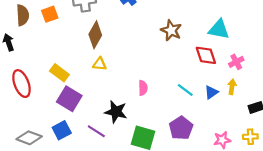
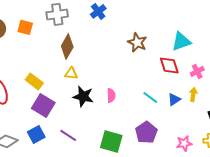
orange square: (50, 14) -> (25, 27), turned 35
cyan triangle: (219, 29) -> (181, 41), turned -30
black star: (116, 112) -> (83, 96), moved

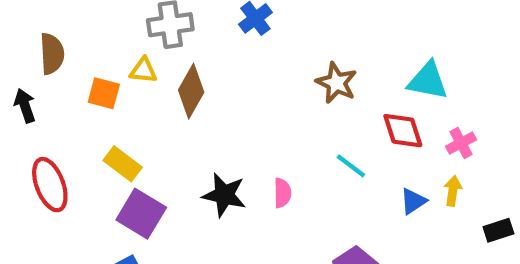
orange square: (25, 27) -> (104, 93), moved
cyan triangle: (181, 41) -> (428, 81), turned 30
yellow triangle: (71, 73) -> (143, 70), moved
cyan line: (150, 97) -> (351, 166), moved

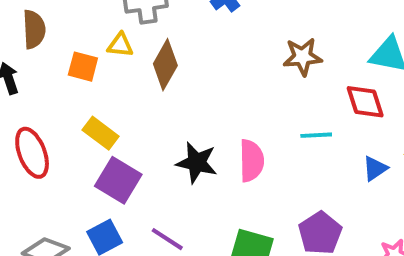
brown star: (336, 83) -> (302, 57), turned -30
cyan line: (351, 166) -> (316, 135), turned -40
pink semicircle: (282, 193) -> (252, 161), size x1.5

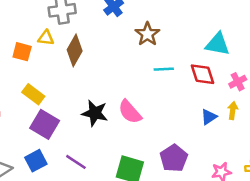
brown star: (302, 57) -> (147, 34), moved, turned -30
cyan line: (316, 135) -> (164, 69), moved
pink semicircle: (252, 161) -> (130, 112), turned 140

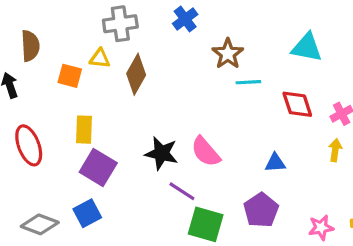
cyan triangle: (218, 44) -> (307, 47), moved
cyan line: (164, 69) -> (248, 82), moved
yellow rectangle: (33, 94) -> (84, 130), turned 55
blue triangle: (209, 117) -> (275, 163), moved, turned 30
purple line: (76, 162) -> (182, 191), moved

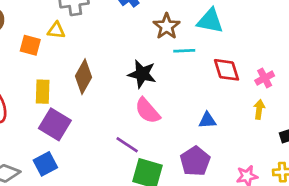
cyan triangle: (307, 47) -> (210, 21), moved
brown diamond: (136, 74) -> (83, 77), moved
black star: (161, 153) -> (142, 74), moved

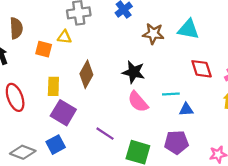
brown star: (167, 26) -> (153, 34), turned -30
cyan line: (184, 51) -> (171, 94), moved
purple line: (127, 145) -> (105, 134), moved
purple pentagon: (195, 161) -> (176, 142), turned 30

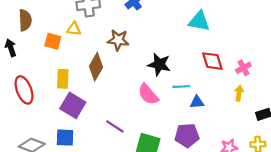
brown star: (153, 34) -> (118, 40), moved
black star: (134, 72) -> (159, 64), moved
blue square: (56, 145) -> (65, 138), turned 30

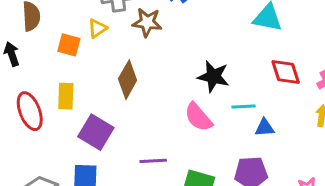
yellow triangle: (74, 29) -> (97, 28), turned -40
brown star: (118, 40) -> (147, 22), moved
yellow rectangle: (63, 79) -> (66, 96), moved
purple line: (115, 126) -> (153, 161), turned -36

